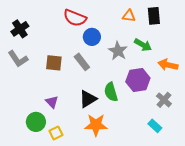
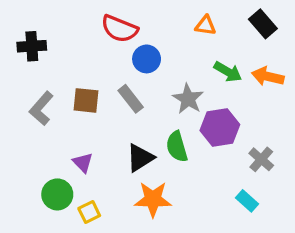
black rectangle: (154, 16) -> (263, 24), moved, turned -36
black cross: (20, 29) -> (32, 46), turned 30
gray star: (118, 51) -> (188, 99), moved
gray L-shape: (18, 59) -> (41, 108), moved, turned 75
orange arrow: (168, 65) -> (268, 76), moved

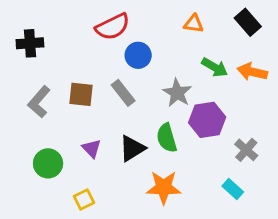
red semicircle: (119, 29) -> (113, 27), turned -48
purple triangle: (83, 163) -> (92, 148), moved
green circle: (57, 194) -> (48, 163), moved
orange star: (153, 199) -> (164, 187), moved

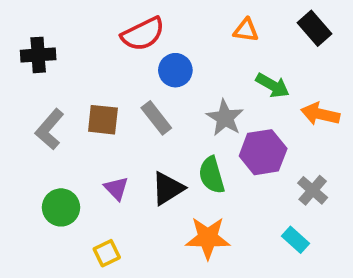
orange arrow: (252, 72) -> (320, 114), moved

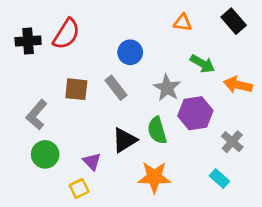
red semicircle: (143, 34) -> (66, 34), moved, turned -32
gray L-shape: (50, 129) -> (37, 115), moved
purple triangle: (116, 188) -> (92, 161), moved

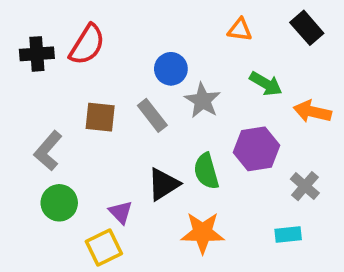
gray star: (167, 88) -> (203, 100), moved
cyan rectangle: (219, 178) -> (288, 234), turned -48
yellow square: (79, 188) -> (104, 247), size x1.4

